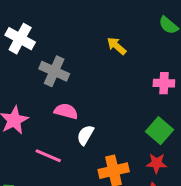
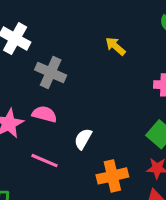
pink semicircle: (66, 111) -> (44, 114), moved

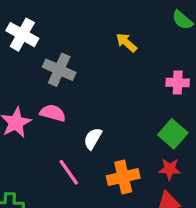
pink line: (44, 161) -> (69, 172), moved, turned 32

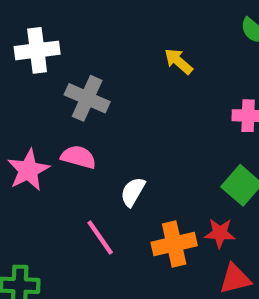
white cross: (22, 35) -> (37, 50), turned -36
red star: (170, 169) -> (220, 233), moved

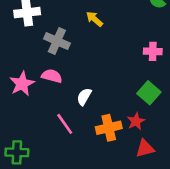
yellow arrow: (178, 61) -> (94, 19), moved
red star: (220, 233) -> (136, 121), turned -30

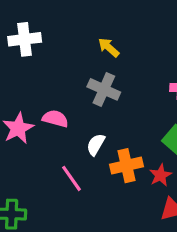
gray cross: (57, 41) -> (104, 89), moved
orange cross: (109, 128) -> (126, 166), moved

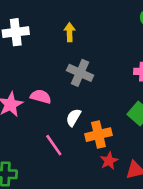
yellow arrow: (109, 47) -> (70, 32), moved, turned 48
red star: (160, 175) -> (109, 161), moved

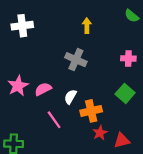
yellow arrow: (70, 32) -> (87, 26), moved
pink semicircle: (41, 97) -> (43, 89), moved, turned -42

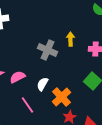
yellow arrow: (87, 26) -> (70, 39), moved
orange cross: (91, 111) -> (61, 97), turned -30

